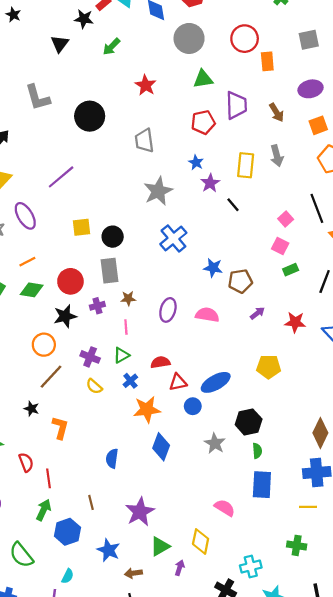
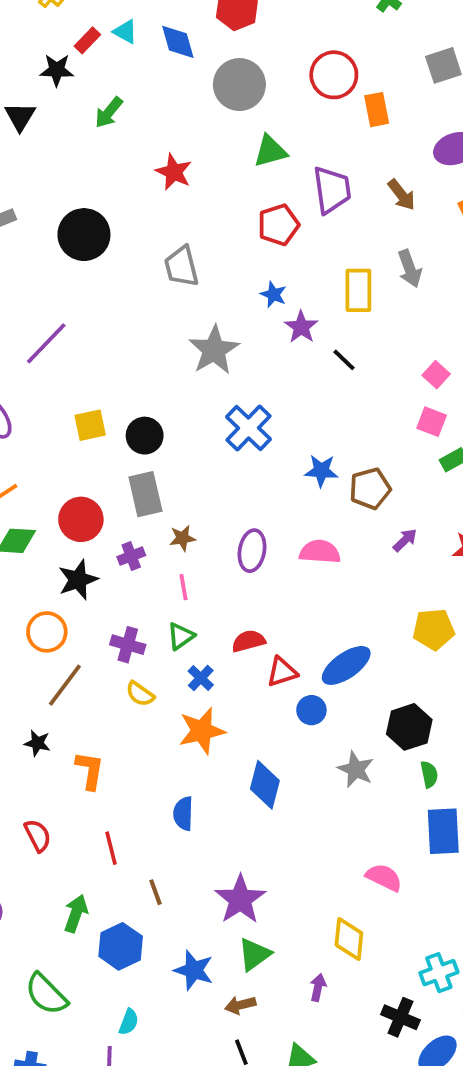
orange star: (147, 409) -> (202, 731), moved
red line: (48, 478) -> (111, 848), moved
green triangle: (160, 546) -> (254, 954), moved

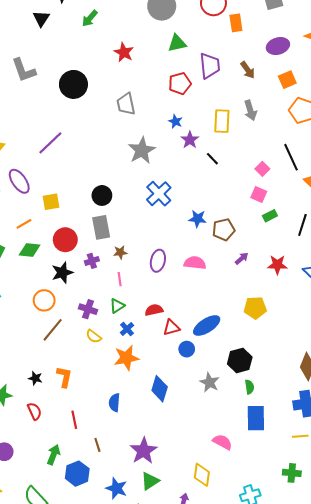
yellow square: (90, 425) -> (51, 202), moved
black star: (37, 743) -> (35, 378), moved

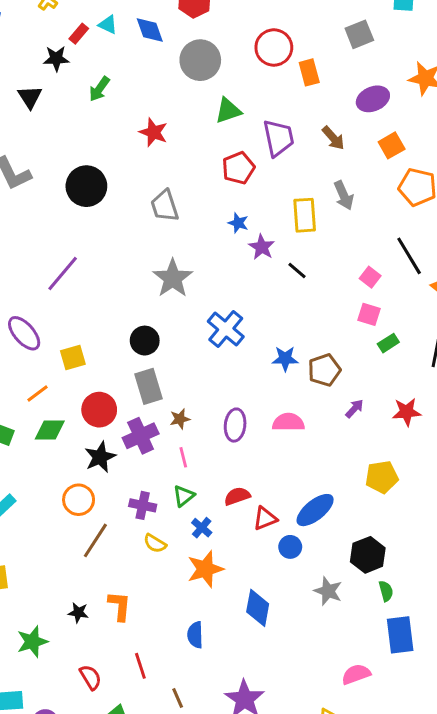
gray star: (142, 150) -> (173, 278), moved
purple cross: (92, 261) -> (141, 436), size x1.6
red semicircle: (34, 411) -> (90, 677), moved
pink semicircle: (222, 442) -> (356, 674), turned -42

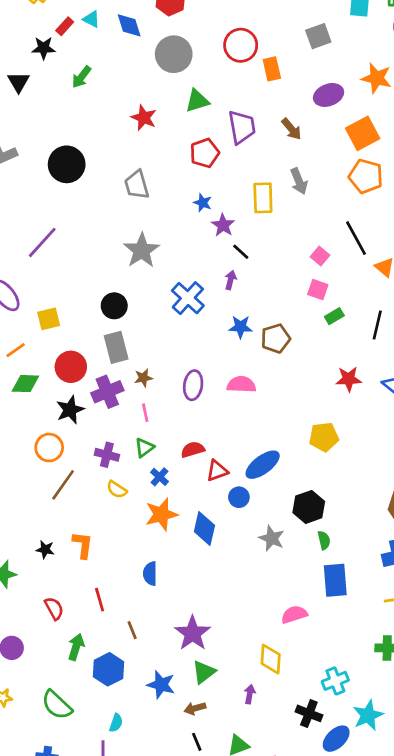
red star: (153, 132) -> (144, 118), moved
orange square: (392, 145) -> (363, 133), moved, size x1.4
black line: (297, 270) -> (241, 252), moved
purple arrow: (354, 409) -> (231, 280), moved, turned -30
blue diamond: (258, 608) -> (204, 529), moved

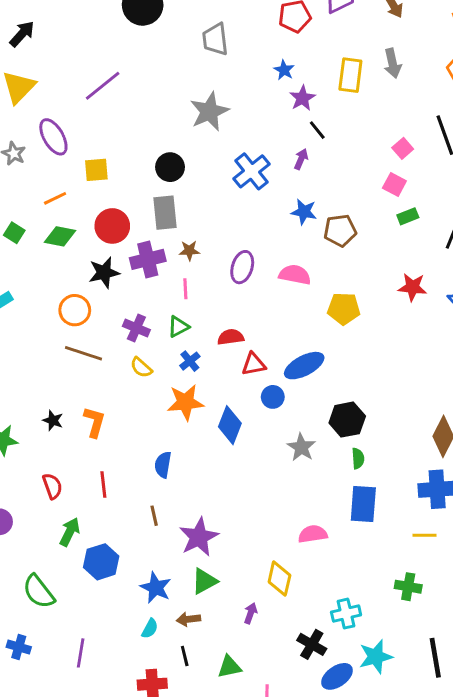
yellow pentagon: (324, 437) -> (344, 309), moved
brown line: (63, 485) -> (83, 353), turned 64
brown line: (132, 630) -> (154, 516), moved
cyan semicircle: (116, 723) -> (150, 629), moved

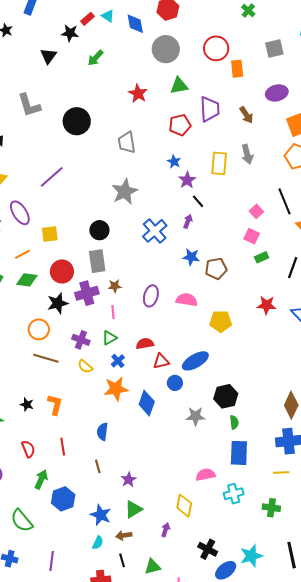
gray star: (301, 447) -> (196, 416), turned -30
purple star: (199, 537) -> (129, 480), size x0.6
cyan cross: (346, 614) -> (234, 494), moved

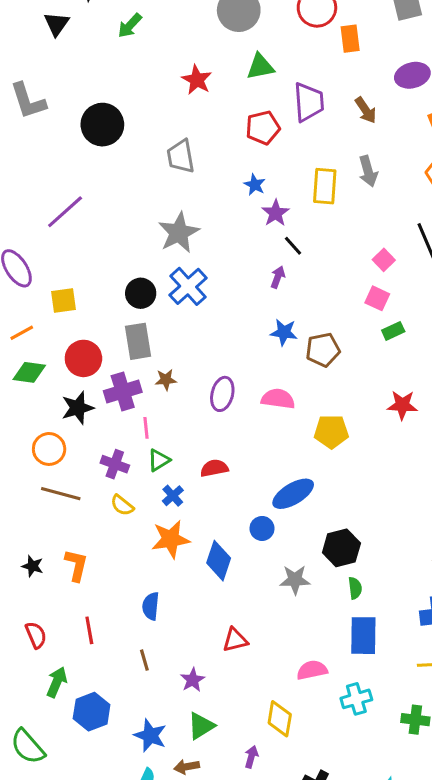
blue cross: (155, 231) -> (188, 286), moved
pink line: (113, 312) -> (146, 428), moved
red triangle: (161, 361) -> (235, 640), moved

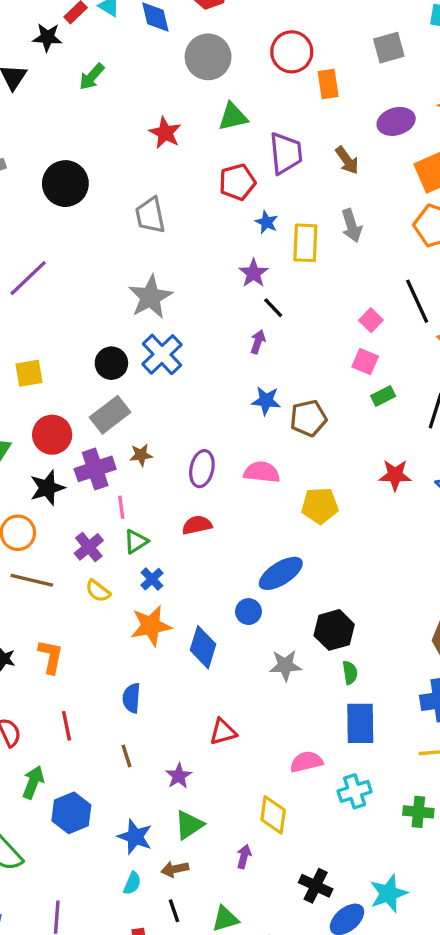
blue star: (255, 185) -> (267, 222), moved
gray rectangle: (138, 341) -> (110, 415), turned 63
purple cross: (115, 464) -> (89, 547), turned 32
red semicircle: (214, 468) -> (197, 525), moved

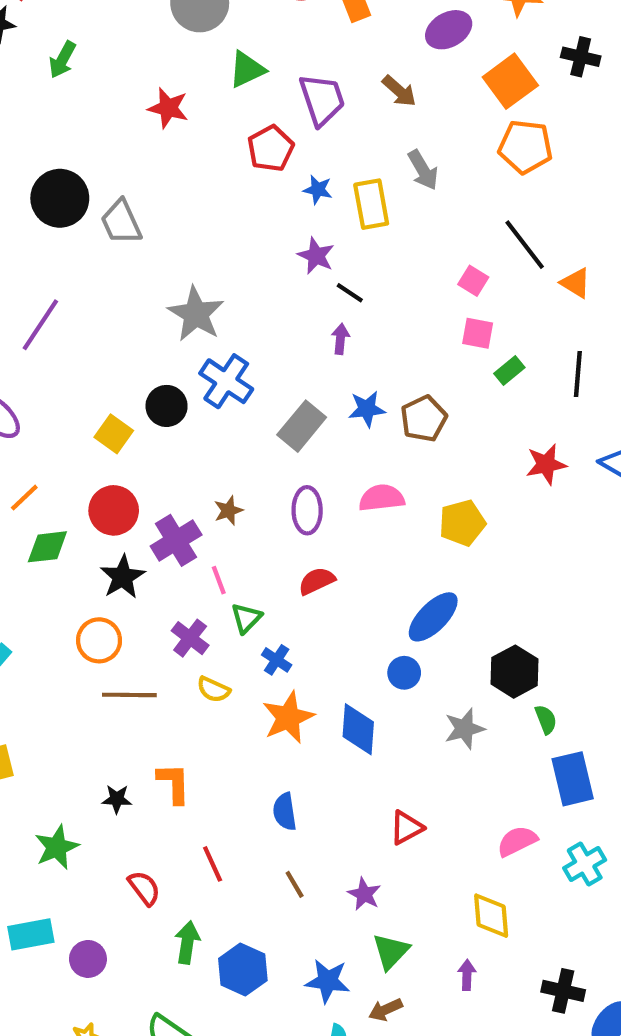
gray trapezoid: (150, 215) -> (121, 222), moved
yellow square: (29, 373) -> (114, 434), moved, turned -32
gray rectangle: (110, 415) -> (302, 426), moved

